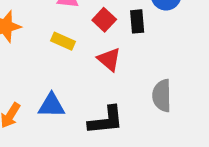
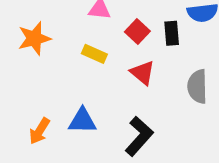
gray semicircle: (162, 96) -> (197, 86), moved
black L-shape: (106, 120) -> (139, 136), turned -42

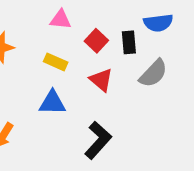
gray semicircle: (197, 86) -> (153, 73), moved, turned -136
blue triangle: (82, 121) -> (52, 103), moved

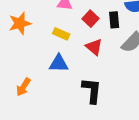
black L-shape: (98, 140) -> (92, 91), turned -36

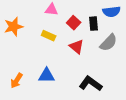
blue triangle: (59, 63) -> (47, 76), moved
black L-shape: (92, 91) -> (91, 84), moved, turned -60

